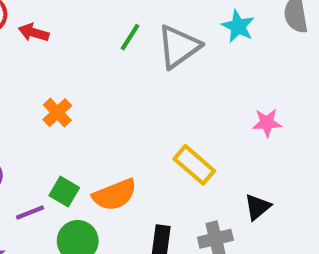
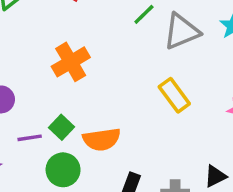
orange cross: (57, 113) -> (71, 62), size x1.5
yellow rectangle: (194, 165) -> (174, 95), moved

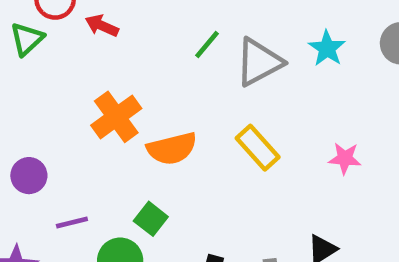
green square: (61, 127) -> (151, 219), moved
orange semicircle: (102, 139) -> (172, 149), moved

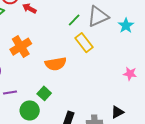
gray triangle: (259, 62) -> (98, 16), moved
orange cross: (116, 117) -> (21, 47), moved
yellow rectangle: (258, 148) -> (84, 43), moved

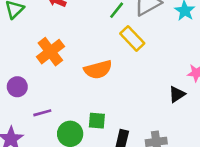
green square: (44, 93) -> (97, 121), moved, turned -32
black triangle: (117, 112) -> (177, 94), moved

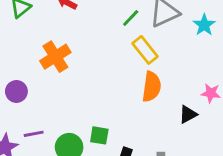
orange semicircle: (98, 70) -> (152, 87), moved, turned -72
purple line: (42, 113) -> (34, 134), moved

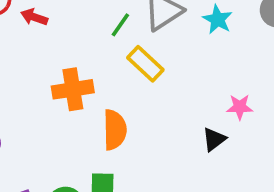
orange cross: (55, 57) -> (73, 89), moved, turned 32
orange semicircle: (152, 87) -> (115, 130), moved

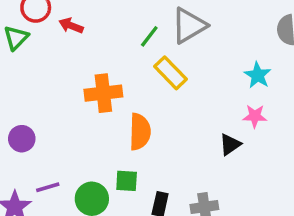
cyan star: (218, 19) -> (258, 75), moved

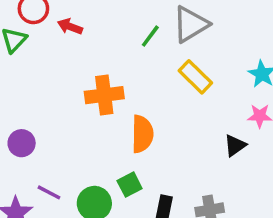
yellow rectangle: (171, 73) -> (195, 77), moved
green square: (127, 181) -> (130, 185), turned -30
purple line: (48, 187) -> (49, 192), turned 45

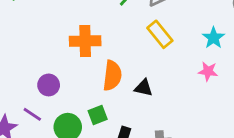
purple circle: (22, 143) -> (49, 85), moved
black triangle: (235, 145) -> (144, 88), moved, turned 42

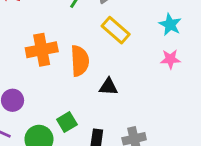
orange semicircle: (112, 76) -> (80, 61), moved

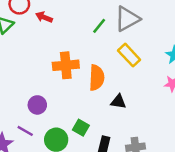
green square: (67, 122) -> (81, 128), turned -35

